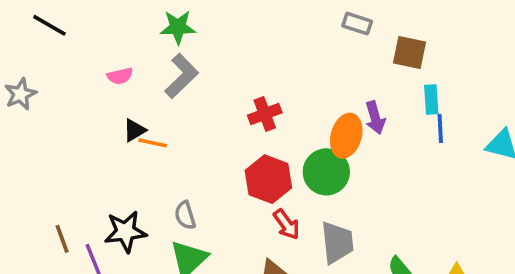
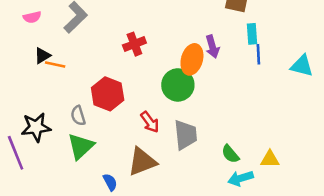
red hexagon: (268, 179) -> (108, 94), moved

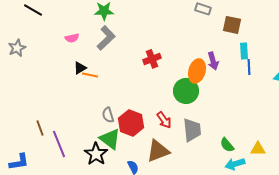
red hexagon: (108, 94) -> (131, 123), moved
black star: (36, 127) -> (96, 154), moved, turned -30
green triangle: (81, 146) -> (110, 139), turned -40

